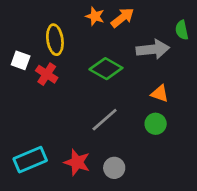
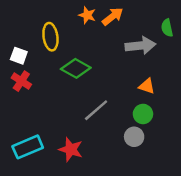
green diamond: (106, 69) -> (76, 68), moved
red cross: (47, 74) -> (21, 81), moved
gray circle: (114, 168) -> (134, 137), moved

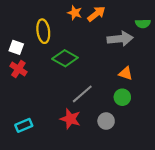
green semicircle: (167, 28) -> (143, 24), turned -80
gray circle: (134, 137) -> (106, 121), moved
cyan rectangle: (28, 147) -> (24, 125), size x0.7
red star: (71, 149) -> (70, 119), moved

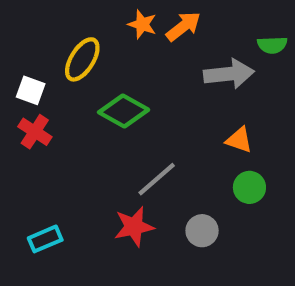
yellow ellipse: (43, 31) -> (82, 59), turned 40
green circle: (122, 97) -> (249, 187), moved
red star: (70, 119) -> (134, 227), turned -30

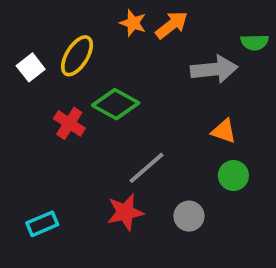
white square: (31, 90) -> (31, 67), moved, turned 32
red cross: (35, 132) -> (69, 123), moved

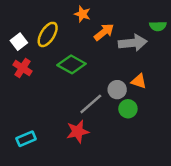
orange arrow: (172, 25) -> (104, 32), moved
red cross: (69, 123) -> (22, 68), moved
green circle: (233, 176) -> (128, 109), moved
gray circle: (189, 216) -> (117, 90), moved

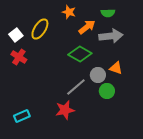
green semicircle: (158, 26) -> (108, 13), moved
green diamond: (72, 64) -> (80, 54), moved

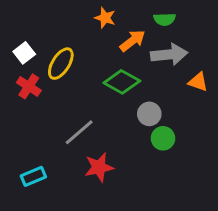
yellow ellipse: (40, 29) -> (61, 64), moved
orange triangle: (116, 68) -> (198, 82), moved
gray line: (76, 87) -> (79, 132), moved

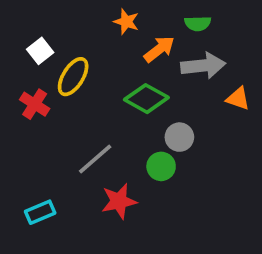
white square: (24, 53) -> (40, 51), moved
green circle: (163, 138) -> (161, 166), moved

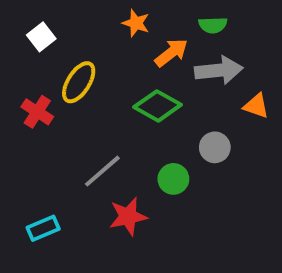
white square: (40, 51) -> (41, 37), moved
gray circle: (179, 137) -> (215, 147), moved

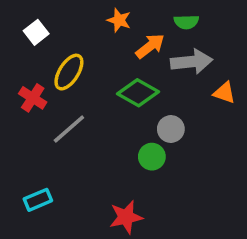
gray circle: (215, 147) -> (171, 129), moved
gray line: (102, 171) -> (69, 129), moved
red star: (128, 216) -> (126, 217), moved

